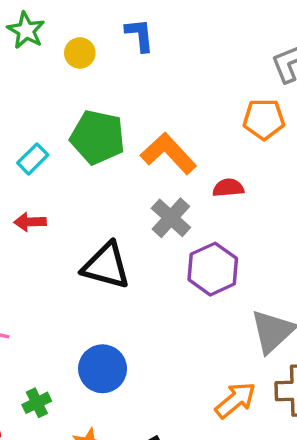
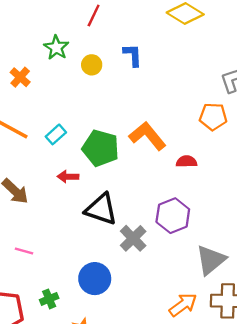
green pentagon: (98, 137) -> (101, 148), moved
gray cross: (171, 218) -> (133, 238), moved
red arrow: (30, 222) -> (68, 177), moved

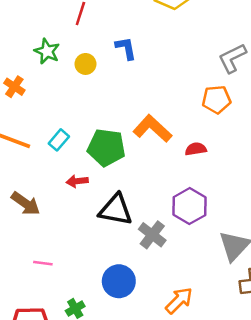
orange arrow: (183, 305) -> (179, 300), moved

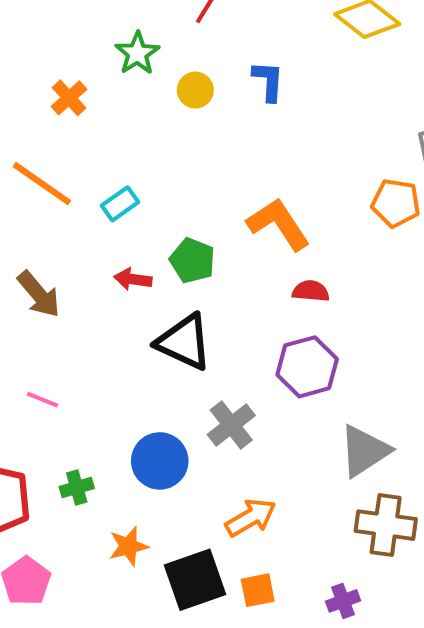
green pentagon: (106, 148) -> (192, 261), moved, size x0.7
red semicircle: (196, 149) -> (311, 291), moved
gray cross: (152, 235) -> (231, 425), moved

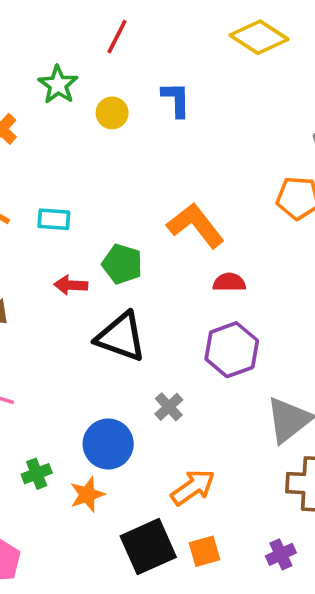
cyan rectangle: (120, 204) -> (54, 219), turned 44
gray cross: (231, 425) -> (169, 407), size x0.7
orange star: (128, 546) -> (87, 495), moved

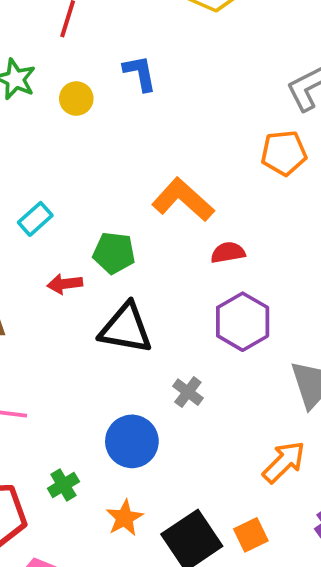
cyan rectangle: (54, 219) -> (35, 219), turned -36
orange arrow: (193, 487) -> (284, 462), moved
orange star: (87, 495) -> (125, 518), moved

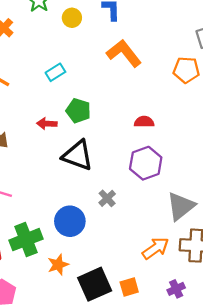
orange L-shape: (183, 200) -> (124, 53), moved
cyan rectangle: (35, 219) -> (55, 72), moved
green cross: (63, 485) -> (26, 240), size x1.8

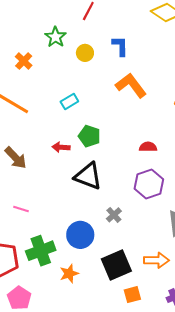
orange arrow: (156, 248) -> (156, 260), turned 35
black square: (95, 284) -> (116, 265), moved

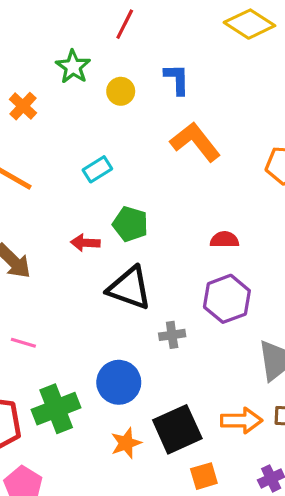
gray cross: (114, 215) -> (172, 335), moved, turned 35
orange star: (69, 274) -> (126, 443), moved

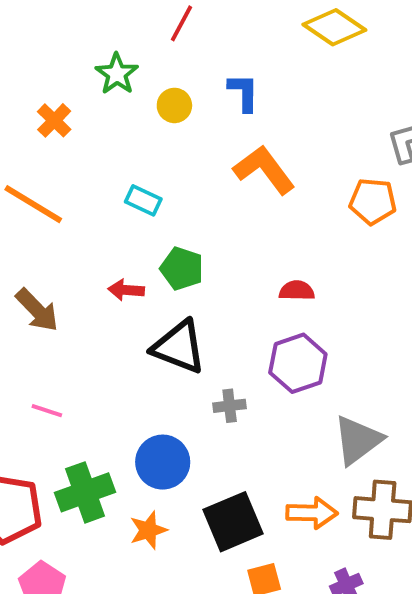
cyan rectangle: (97, 169) -> (143, 200), turned 56
orange star: (126, 443) -> (148, 530), moved

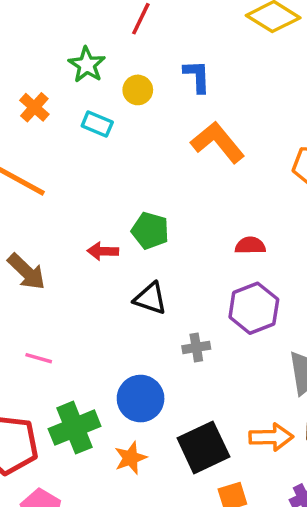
cyan rectangle: (143, 200) -> (97, 124), moved
black triangle: (179, 347) -> (150, 298), size x0.7

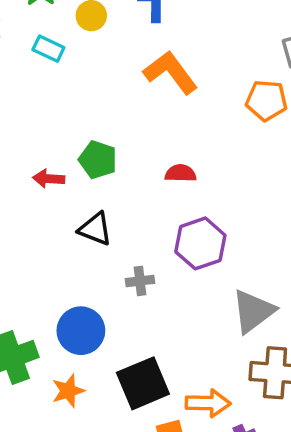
red semicircle: (250, 246) -> (181, 173), moved
orange arrow: (271, 437) -> (208, 403), moved

